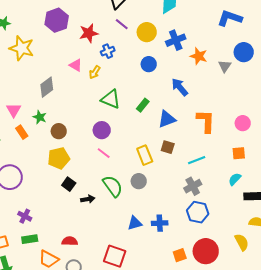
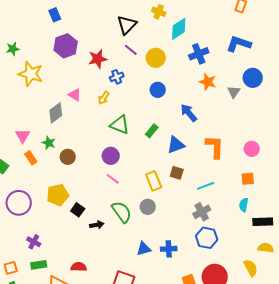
blue cross: (176, 40) -> (199, 54), moved
pink triangle: (76, 65) -> (75, 95), moved
yellow pentagon: (59, 158) -> (58, 195), moved
cyan semicircle: (235, 179) -> (244, 205), turned -32

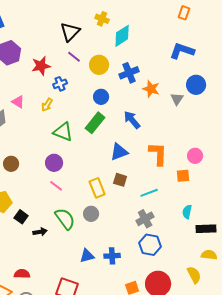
blue cross: (199, 54) -> (129, 73), moved
green rectangle: (152, 131) -> (95, 123), moved, size x1.5
orange square: (248, 179) -> (183, 176), moved

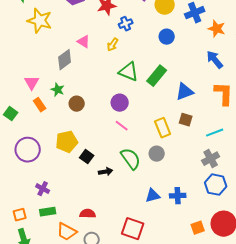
blue arrow: (132, 120) -> (215, 60), moved
green rectangle: (95, 123) -> (157, 76), moved

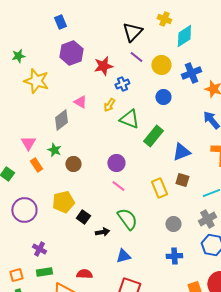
green triangle: (129, 72) -> (129, 119), moved
gray circle: (157, 154) -> (173, 224), moved
blue triangle: (153, 196) -> (123, 256), moved

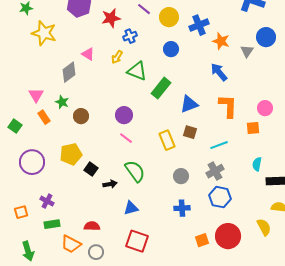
orange square: (16, 275) -> (21, 212), moved

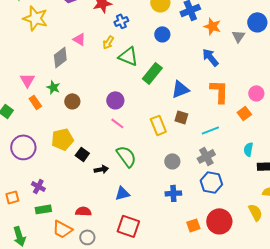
orange square: (253, 128) -> (244, 113), turned -32

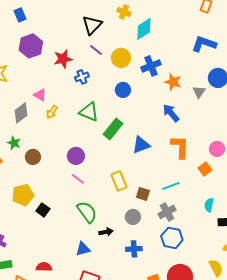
yellow arrow: (108, 42) -> (52, 112), moved
brown square: (181, 117) -> (143, 194), moved
black arrow: (101, 169) -> (106, 232), moved

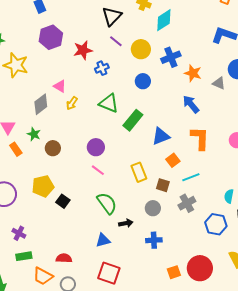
gray triangle: (199, 92) -> (219, 83), turned -40
orange square: (205, 169) -> (173, 160), moved
blue hexagon: (172, 238) -> (216, 224), moved

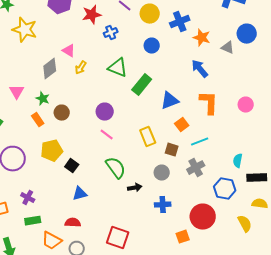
orange rectangle: (16, 149) -> (38, 120), moved
blue triangle: (103, 240) -> (80, 194), moved
red circle: (200, 268) -> (203, 217), moved

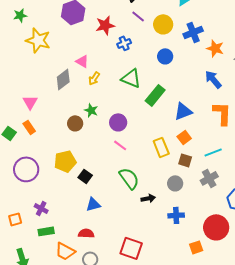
green star: (43, 99) -> (91, 110), moved
orange rectangle: (38, 120) -> (29, 127), moved
orange square: (182, 125) -> (184, 137), moved

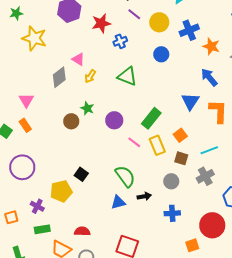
green rectangle: (155, 95) -> (151, 118), moved
blue triangle: (183, 111) -> (190, 101), moved, turned -36
pink line: (120, 145) -> (134, 142), moved
yellow pentagon: (65, 161) -> (61, 191), moved
blue triangle: (93, 204) -> (118, 202), moved

